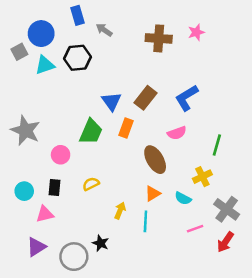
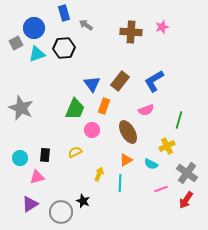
pink circle: (61, 155) -> (92, 130), moved

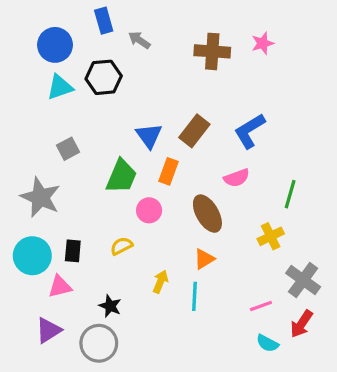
gray square: (16, 43) -> (68, 149), moved
gray star: (21, 108) -> (40, 197), moved
cyan circle: (20, 158) -> (32, 256), size x1.5
cyan semicircle: (151, 164) -> (267, 343), moved
black star: (83, 201) -> (110, 306), moved

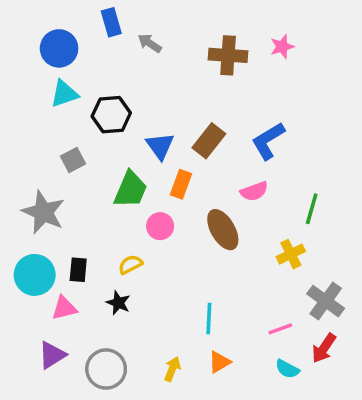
black hexagon: (104, 77) -> (111, 115), moved
orange triangle: (204, 259) -> (219, 362), moved
yellow arrow: (160, 282) -> (172, 369), moved
black star: (110, 306) -> (118, 303), moved

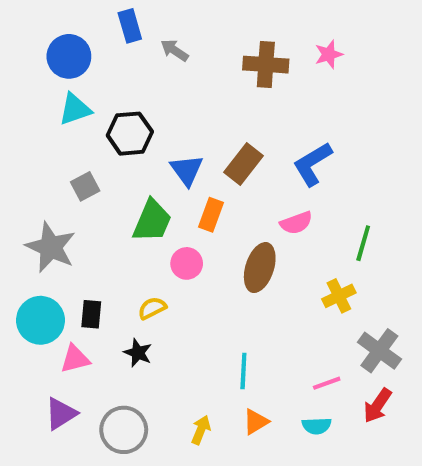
brown ellipse: (223, 230) -> (260, 268), turned 48
cyan semicircle: (287, 369) -> (317, 426), moved, turned -30

